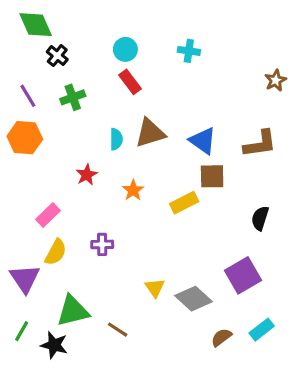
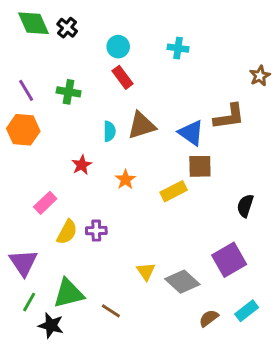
black cross: (57, 56) -> (67, 28), moved
green cross: (73, 97) -> (69, 92), turned 30
brown L-shape: (260, 144) -> (229, 117), moved
yellow semicircle: (56, 252) -> (67, 232), moved
green line: (22, 331) -> (29, 302), moved

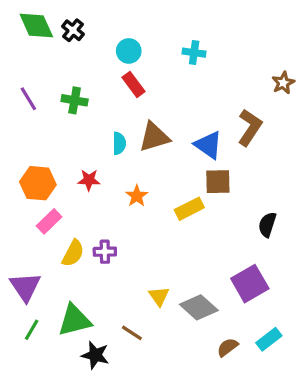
brown L-shape: (229, 117) -> (250, 127), turned -48
orange hexagon: (23, 130) -> (38, 183), moved
red star: (82, 165) -> (89, 180), turned 30
brown line: (111, 311) -> (132, 333), moved
black star: (51, 325) -> (95, 355), moved

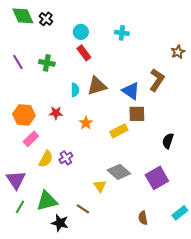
purple cross: (105, 252) -> (66, 158), turned -32
gray diamond: (199, 307) -> (119, 172), moved
cyan rectangle: (269, 339) -> (180, 213), moved
brown semicircle: (227, 347) -> (143, 218), turned -64

